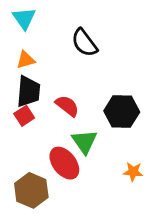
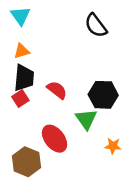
black semicircle: (84, 43) -> (96, 25), moved
green triangle: (84, 142) -> (86, 119), moved

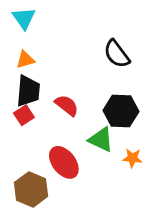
black semicircle: (96, 25) -> (117, 54), moved
green triangle: (86, 119) -> (101, 140), turned -30
orange star: (113, 146) -> (132, 158), moved

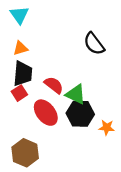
black hexagon: (121, 111) -> (80, 114), moved
green triangle: (101, 140) -> (76, 94), moved
red ellipse: (64, 162) -> (46, 113), moved

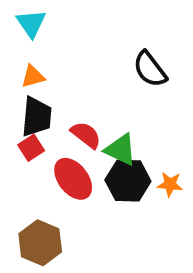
orange star: (107, 128) -> (170, 184), moved

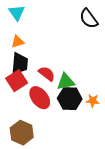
black semicircle: (150, 69) -> (89, 19), moved
red square: (31, 148) -> (17, 81), size x1.5
green triangle: (121, 150) -> (66, 82), turned -36

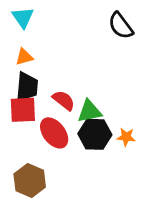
red square: (17, 81) -> (23, 110), turned 30

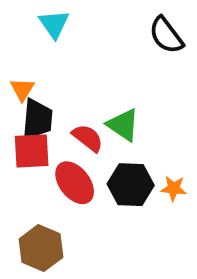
cyan triangle: (23, 17) -> (54, 24), moved
orange triangle: (24, 57) -> (22, 89), moved, turned -42
green triangle: (89, 111) -> (123, 125), moved, turned 45

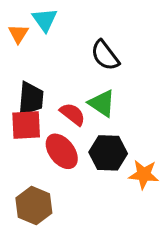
black semicircle: (166, 35) -> (105, 55), moved
orange triangle: (22, 89) -> (18, 34), moved
orange star: (174, 188) -> (144, 175), moved, size x1.4

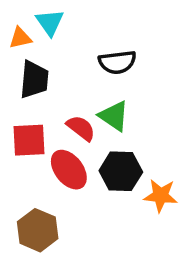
orange triangle: (18, 34) -> (20, 38), turned 45
black semicircle: (105, 55) -> (117, 62), turned -60
black trapezoid: (31, 99) -> (34, 80), moved

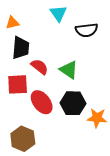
cyan triangle: (50, 22) -> (58, 13), moved
black semicircle: (117, 62) -> (87, 30), moved
red semicircle: (81, 128) -> (40, 67), moved

